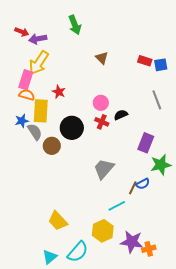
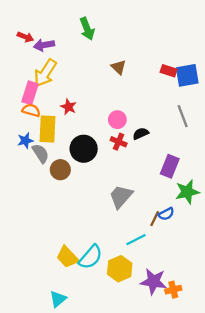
blue square: (161, 65) -> (187, 75), size x1.5
cyan semicircle: (78, 252) -> (91, 257), moved

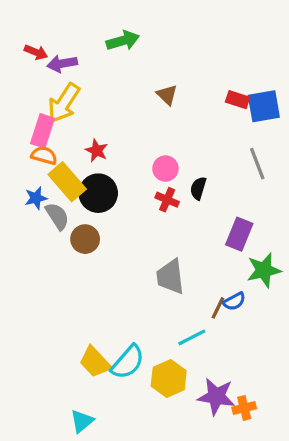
green arrow: (87, 29) -> (123, 41), turned -85
yellow rectangle: (47, 129) -> (67, 182), turned -44
black semicircle: (141, 134) -> (198, 188), turned -49
black circle: (84, 149) -> (98, 193), moved
gray trapezoid: (121, 196) -> (170, 277), turned -48

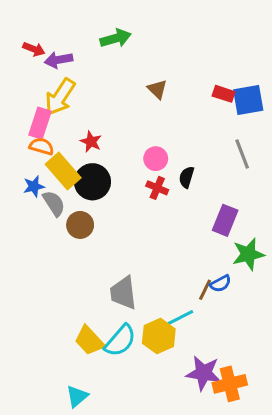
gray trapezoid: (170, 277) -> (123, 293), moved
yellow hexagon: (169, 378) -> (159, 336), moved
orange cross: (244, 408) -> (230, 384), size x1.5

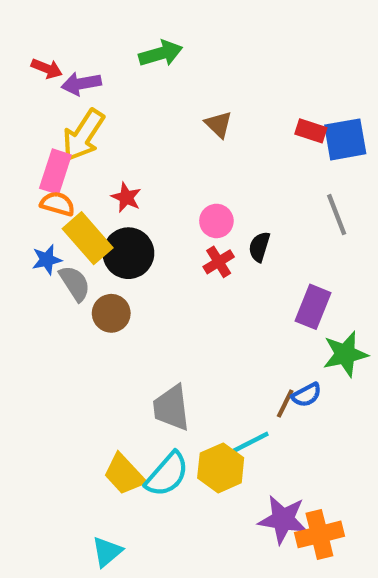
red cross: (157, 188) -> (219, 262), turned 35

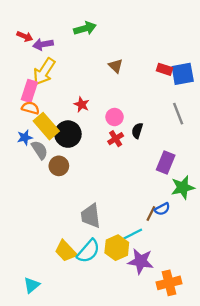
red star: (126, 197) -> (82, 105), moved
purple star: (283, 519) -> (141, 261), moved
cyan triangle: (107, 552) -> (32, 285), moved

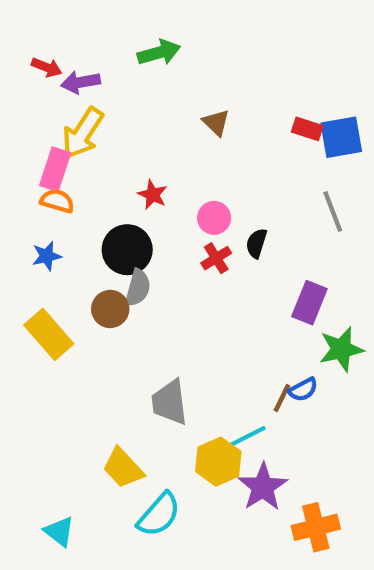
yellow rectangle: (46, 126) -> (49, 334), moved
gray semicircle: (40, 150) -> (138, 288), moved, turned 48
cyan semicircle: (88, 251) -> (159, 515), moved
purple star: (141, 261) -> (263, 487), turned 30
cyan triangle: (32, 285) -> (59, 532), turned -42

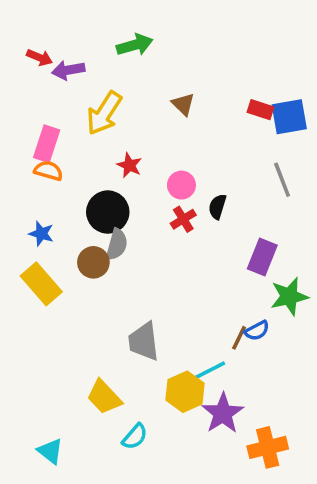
yellow arrow: (83, 133) -> (104, 113), moved
blue star: (47, 256) -> (41, 234), moved, turned 30
cyan semicircle: (159, 515) -> (135, 437), size x0.7

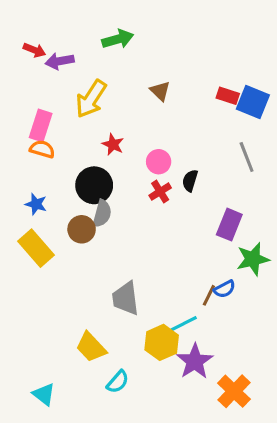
blue square: (289, 117) -> (253, 102), turned 32
orange cross: (268, 447) -> (234, 391), turned -32

